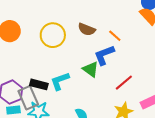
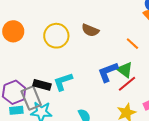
orange line: (115, 36) -> (132, 44), moved
blue L-shape: (104, 55) -> (108, 72), moved
green triangle: (91, 69) -> (125, 70), moved

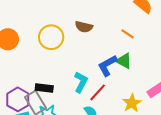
cyan L-shape: (63, 82) -> (81, 82), moved, turned 145
red line: (127, 84) -> (98, 92), moved

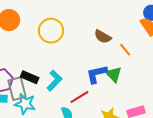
brown semicircle: (84, 27) -> (103, 37), moved
cyan L-shape: (81, 82) -> (54, 81), moved

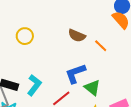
yellow circle: (51, 31) -> (25, 36), size x0.7
green triangle: (114, 74) -> (92, 88), moved

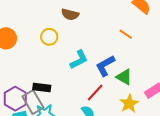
brown semicircle: (77, 36) -> (70, 14), moved
cyan L-shape: (34, 85) -> (79, 60), moved, turned 35

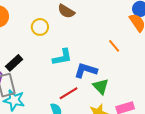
blue L-shape: (105, 66) -> (86, 70), turned 30
black rectangle: (42, 88) -> (14, 63), moved, turned -66

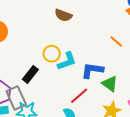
yellow circle: (40, 27) -> (52, 54), moved
black rectangle: (14, 63) -> (30, 74), moved

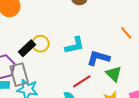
yellow circle: (52, 54) -> (41, 44), moved
black rectangle: (30, 74) -> (27, 48), moved

